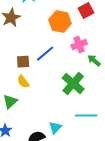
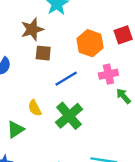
brown square: (23, 62) -> (43, 53), moved
green cross: (73, 84) -> (69, 116), moved

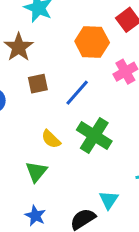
brown square: (43, 53) -> (38, 84), moved

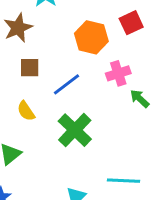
yellow semicircle: (51, 139) -> (26, 111), moved

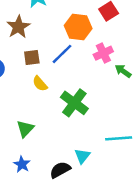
blue line: (66, 84) -> (62, 54), moved
yellow semicircle: (26, 111) -> (40, 84), moved

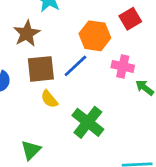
pink cross: (103, 53) -> (123, 66), turned 36
brown square: (32, 57) -> (41, 69), size x1.5

